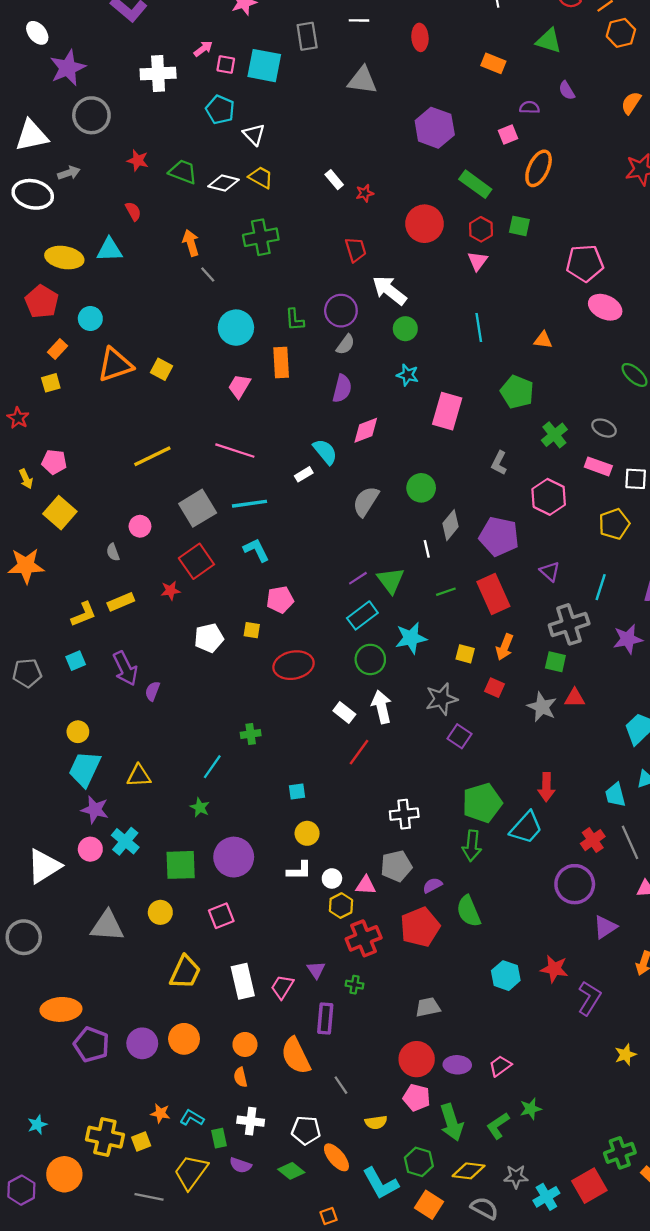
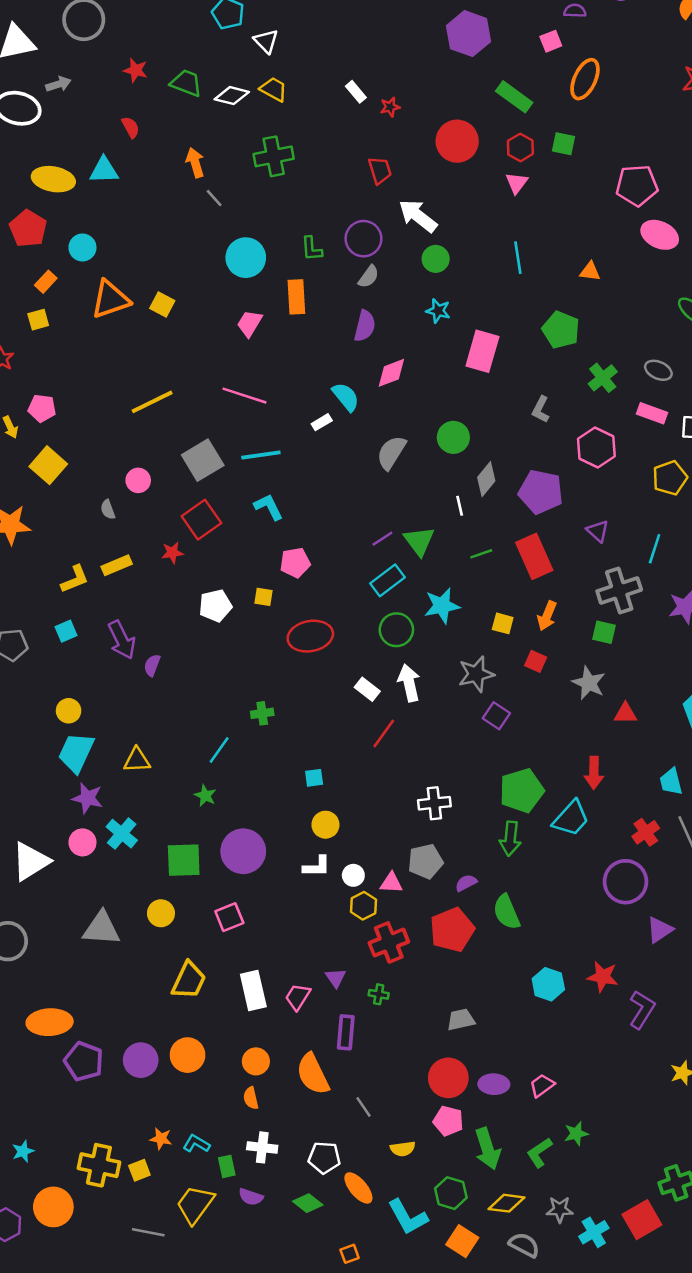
red triangle: (575, 698) -> (625, 713), moved

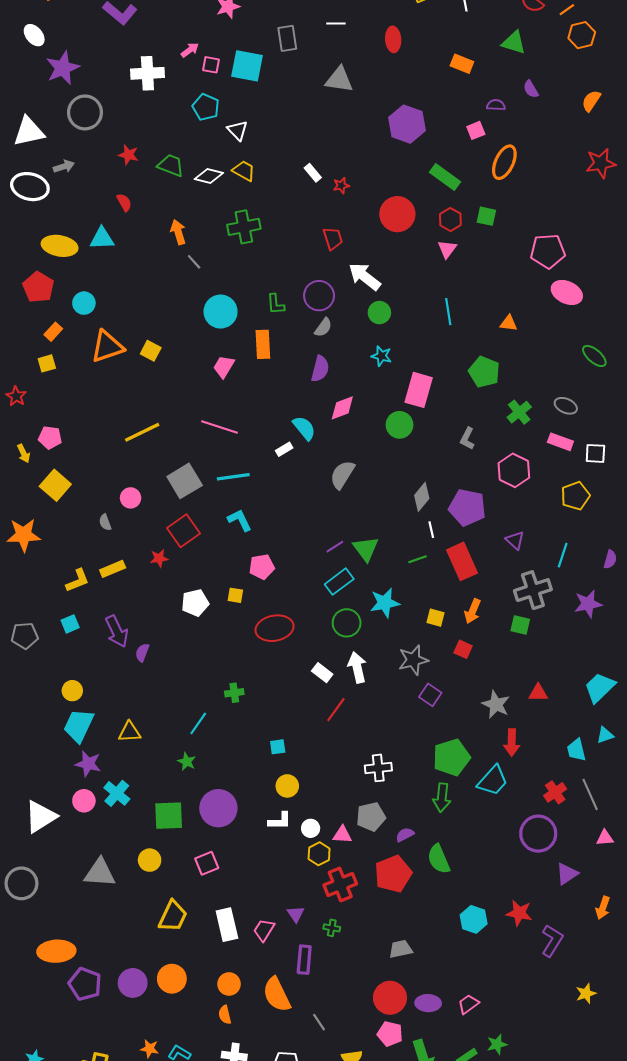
green circle: (453, 437) -> (400, 425), moved
white line: (460, 506) -> (431, 530), moved
gray star: (589, 683) -> (496, 704), moved

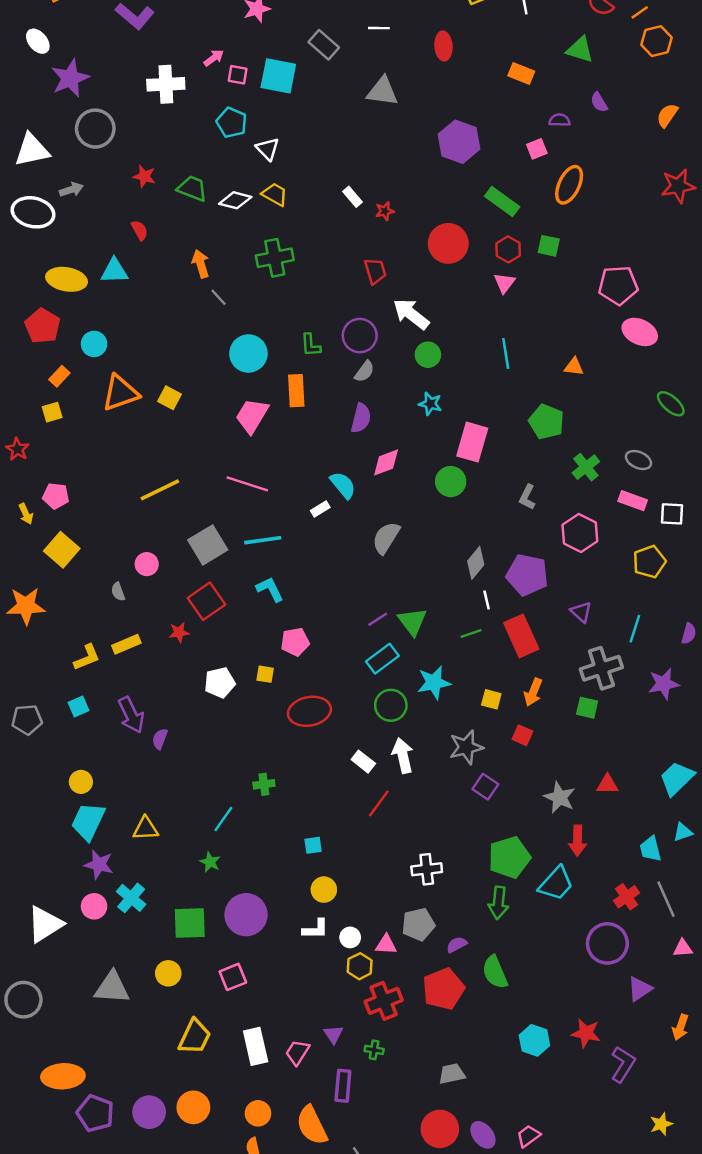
gray rectangle: (287, 38) -> (324, 45), turned -40
pink trapezoid: (224, 367) -> (252, 416), size x1.4
purple ellipse: (428, 1003) -> (483, 1135), turned 50

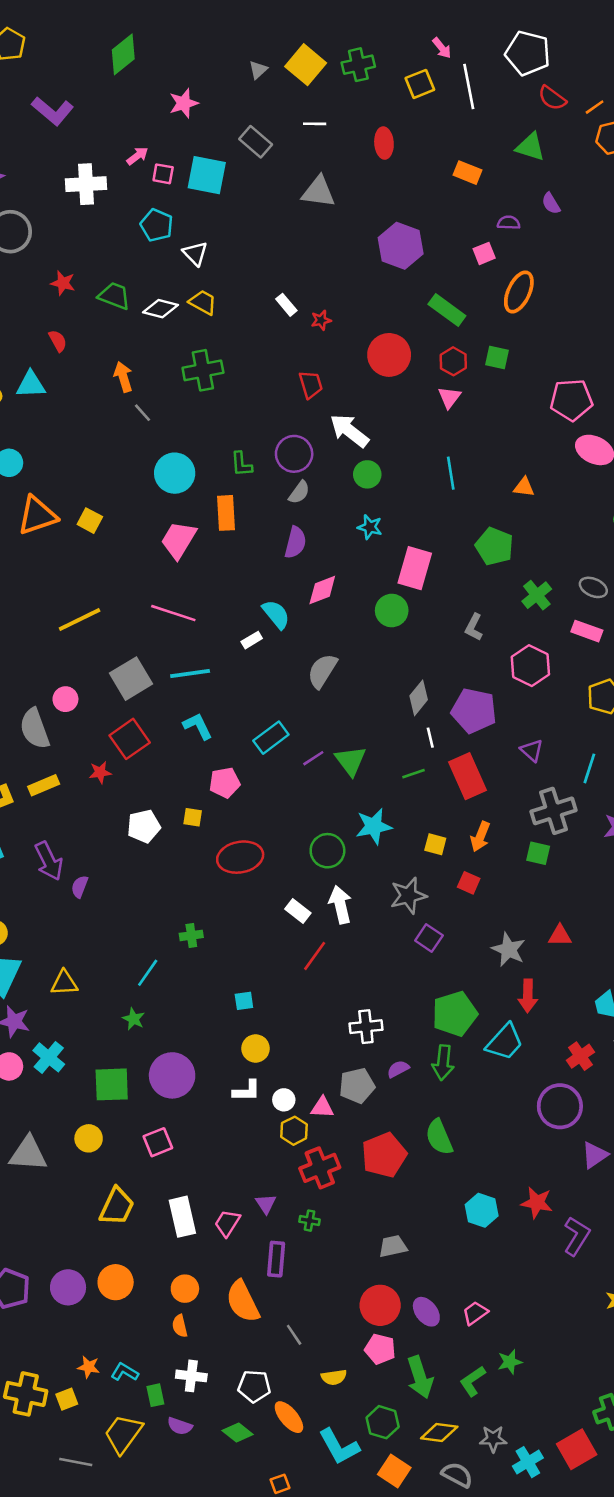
gray semicircle: (118, 592) -> (35, 729), size x2.0
cyan rectangle: (382, 659) -> (271, 738), moved
purple semicircle: (457, 945) -> (398, 1069), moved

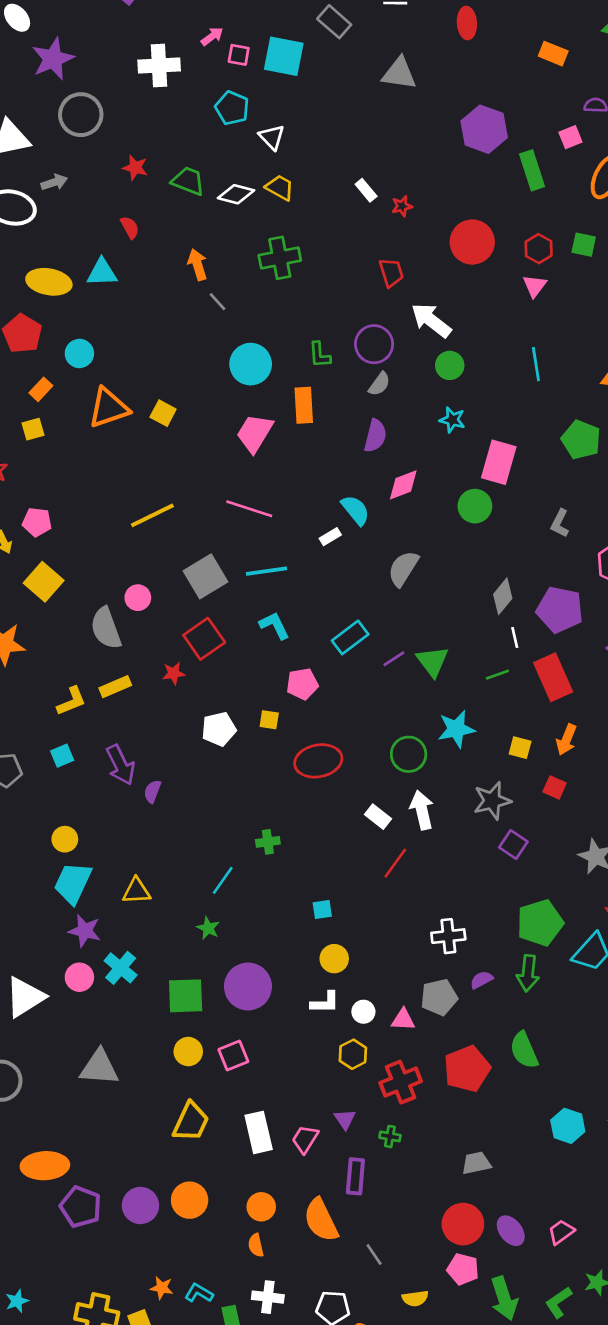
green rectangle: (447, 310) -> (532, 170), moved, turned 36
yellow hexagon: (294, 1131) -> (353, 1054), moved
yellow circle: (89, 1138) -> (188, 1052), moved

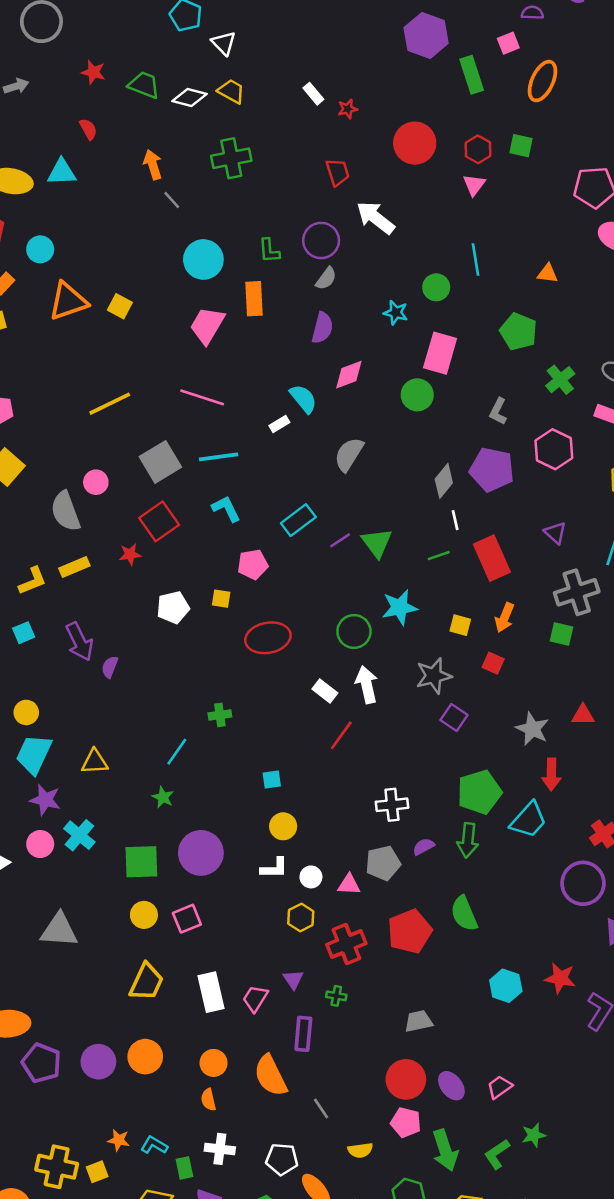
green circle: (450, 365) -> (436, 287), moved
purple pentagon: (560, 610) -> (492, 470), moved

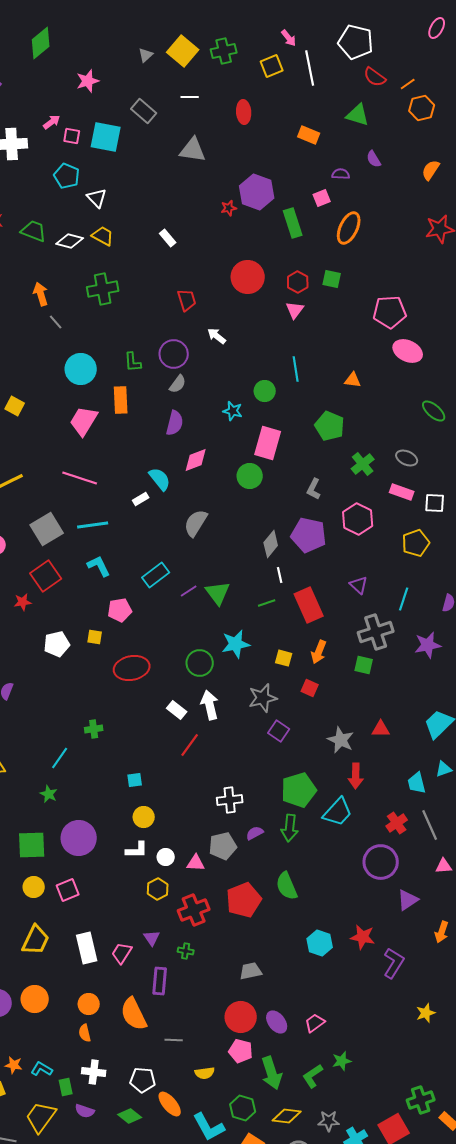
red star: (348, 109) -> (229, 208), moved
white arrow: (375, 218) -> (217, 336), size x0.6
gray line: (321, 1108) -> (174, 1040), turned -54

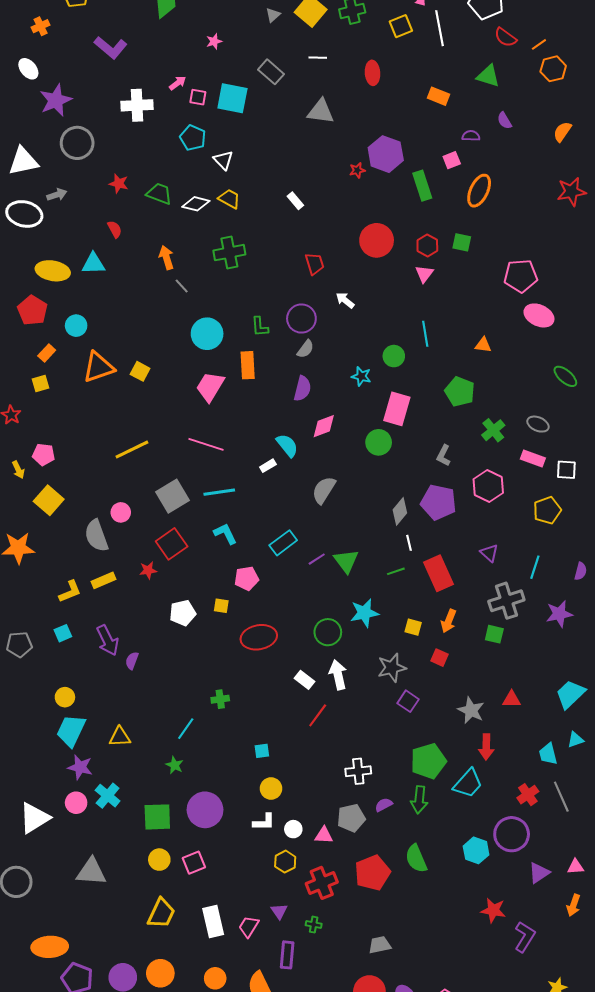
pink star: (88, 81) -> (214, 41), size x0.7
pink triangle: (444, 866) -> (576, 867), moved
cyan hexagon: (320, 943) -> (476, 850), moved

